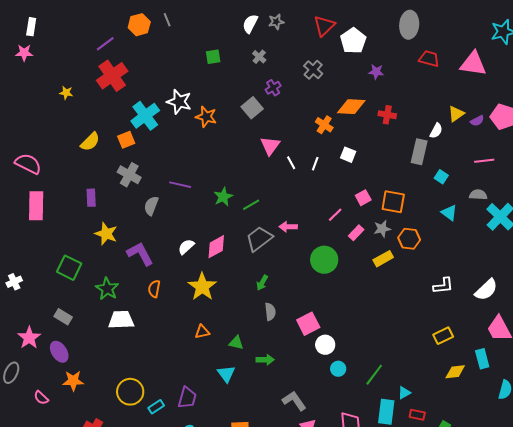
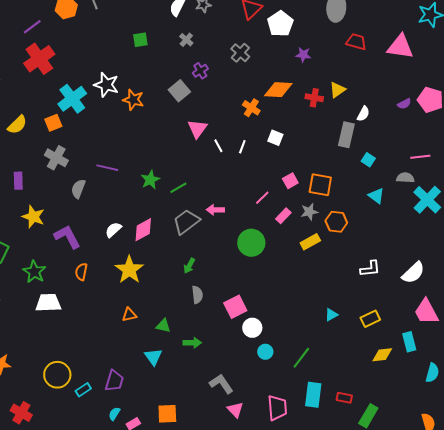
yellow triangle: (456, 114) -> (337, 90), moved
pink line: (484, 161) -> (420, 157), moved
cyan triangle: (404, 393) -> (331, 315), moved

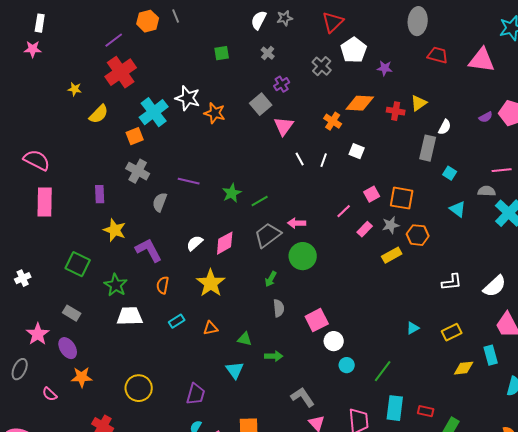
white pentagon: (280, 24) -> (354, 50), moved
yellow semicircle: (17, 125) -> (99, 114), moved
pink triangle: (197, 129) -> (284, 126), moved
green circle: (251, 243) -> (303, 256), moved
cyan rectangle: (83, 390) -> (177, 321), moved

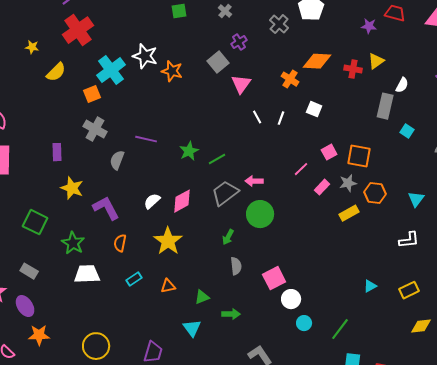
purple star: (385, 68) -> (369, 26), moved
cyan triangle: (458, 209) -> (416, 199), moved, turned 30
green triangle: (245, 339) -> (202, 297), turned -35

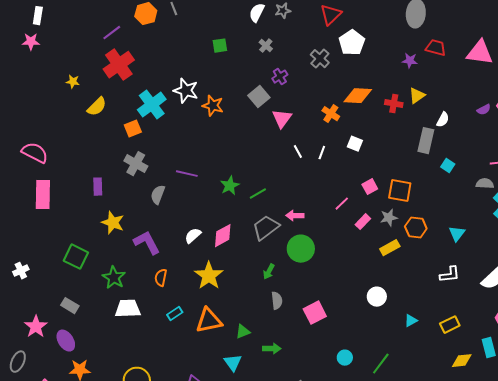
orange triangle: (168, 286) -> (209, 321), size x1.8
white circle: (291, 299) -> (377, 297), moved

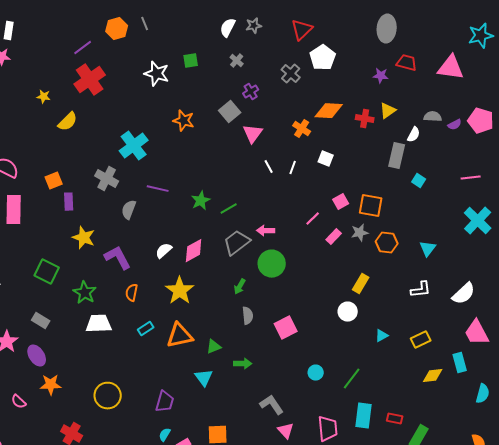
white star: (186, 91) -> (157, 74), moved
cyan cross: (152, 105) -> (134, 146), moved
orange square: (133, 129) -> (54, 181), moved
gray semicircle: (485, 184) -> (433, 117), moved
yellow rectangle: (390, 248) -> (361, 284), moved, turned -30

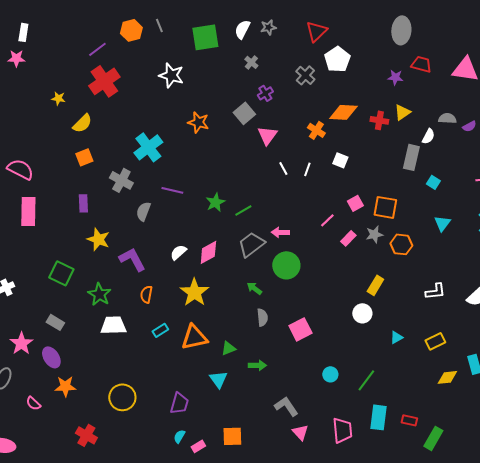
green square: (191, 61) -> (205, 37), moved, size x1.8
orange square: (54, 181) -> (84, 157), moved
cyan triangle: (428, 249) -> (442, 223), moved
green arrow: (240, 287) -> (254, 288), turned 98

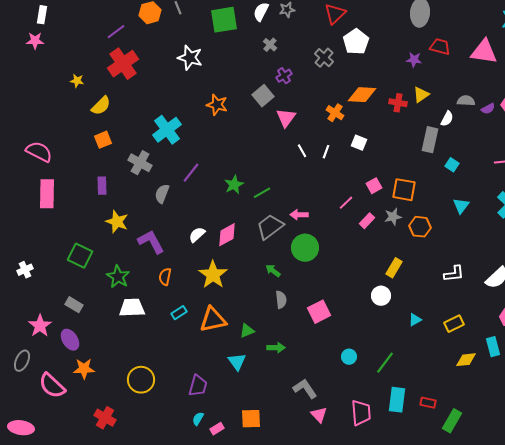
purple line: (172, 190) -> (191, 173), turned -65
pink semicircle: (33, 403) -> (52, 386), size x1.8

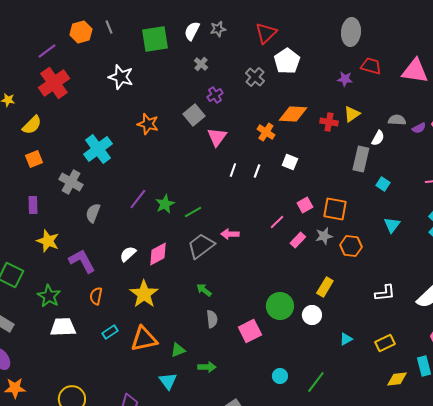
white line: (302, 151) -> (233, 170), turned 48
purple line: (191, 173) -> (138, 199), moved
green circle: (305, 248) -> (280, 306), moved

